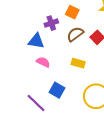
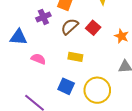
blue triangle: (36, 41) -> (18, 37), moved
blue square: (57, 90) -> (66, 86), moved

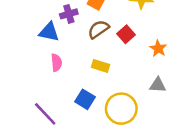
blue triangle: (18, 37) -> (49, 32), moved
pink semicircle: (38, 59) -> (56, 63), turned 56

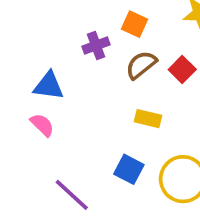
blue triangle: (49, 32) -> (49, 86), moved
pink semicircle: (56, 63) -> (42, 125), moved, turned -36

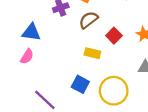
red square: (182, 69) -> (114, 36), moved
pink semicircle: (42, 125) -> (27, 56), turned 77

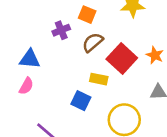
red square: (114, 36) -> (122, 58), size x1.6
blue square: (80, 84) -> (81, 101), moved

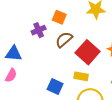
yellow rectangle: (99, 79) -> (81, 76), moved

